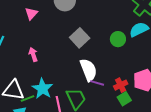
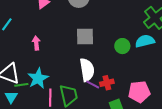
gray square: (80, 38) -> (85, 37), turned 30
red cross: (121, 85) -> (107, 83), moved

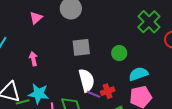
cyan semicircle: (145, 41) -> (138, 74), moved
cyan star: (38, 78) -> (39, 94), turned -30

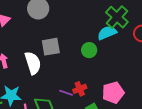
cyan semicircle: (138, 74) -> (107, 33), moved
white semicircle: (86, 80) -> (33, 63), moved

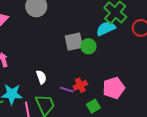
gray square: (51, 47) -> (74, 42), moved
white semicircle: (33, 63) -> (41, 77), moved, size x0.6

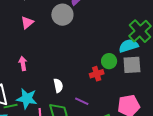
gray square: (74, 42) -> (132, 65), moved
red cross: (80, 85) -> (97, 74), moved

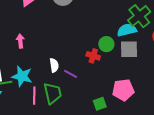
red cross: (97, 74) -> (93, 56), turned 32
purple line: (82, 101) -> (70, 74), moved

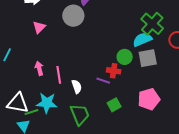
purple line: (70, 74) -> (103, 81), moved
pink line: (34, 96) -> (59, 75), moved
green square: (100, 104) -> (114, 105), moved

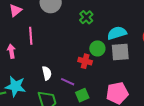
green cross: (152, 24) -> (86, 17), moved, size x0.6
pink line: (59, 75) -> (31, 36), moved
purple line: (103, 81) -> (68, 82), moved

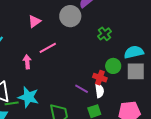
pink line: (31, 36) -> (48, 48), turned 60
white semicircle: (47, 73) -> (100, 91), moved
purple line: (68, 82) -> (82, 89), moved

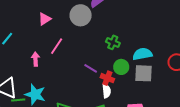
green cross: (105, 34) -> (113, 42), moved, turned -32
pink line: (48, 48) -> (57, 46), turned -30
purple line: (82, 89) -> (91, 68), moved

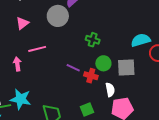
pink line: (57, 46) -> (37, 49), turned 48
cyan semicircle: (142, 54) -> (141, 40), moved
white semicircle: (106, 91) -> (110, 90), moved

